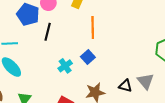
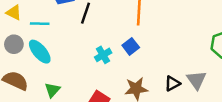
black triangle: (125, 86) -> (172, 83), turned -48

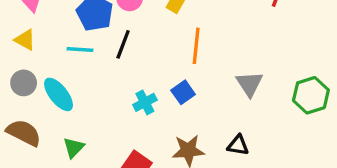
cyan line: (40, 24) -> (80, 50), moved
gray triangle: (197, 80) -> (249, 84), moved
black triangle: (172, 83) -> (238, 145), turned 35

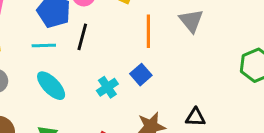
gray triangle: (249, 84) -> (191, 21), moved
cyan ellipse: (58, 94) -> (51, 86), moved

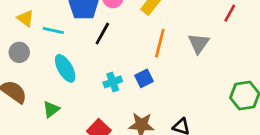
cyan line: (44, 46) -> (53, 30), moved

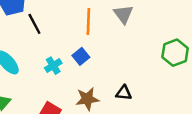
black line: (102, 34) -> (34, 24), turned -45

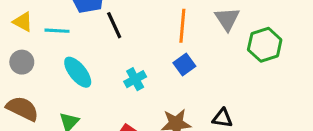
green hexagon: (175, 53) -> (265, 45), moved
blue square: (81, 56) -> (184, 64), moved

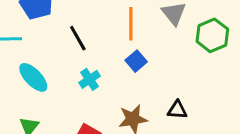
black line: (114, 25) -> (78, 38), moved

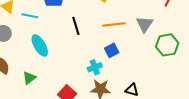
orange line: (131, 24) -> (114, 24), turned 70
cyan cross: (90, 79) -> (95, 67), moved

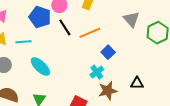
orange line: (114, 24) -> (90, 33), moved
black line: (76, 26) -> (65, 27), moved

